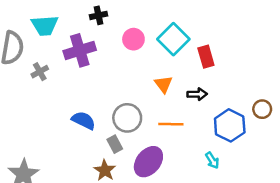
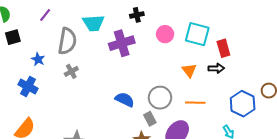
cyan square: (173, 39) -> (197, 34), turned -30
gray cross: (40, 72) -> (71, 71), moved
black arrow: (197, 94) -> (216, 68), moved

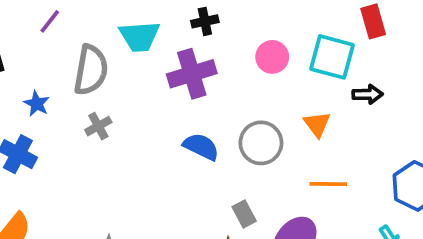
black cross: (137, 15) -> (205, 21), moved
red rectangle: (223, 48) -> (373, 21), moved
black arrow: (216, 68) -> (368, 94), moved
gray circle: (160, 98) -> (261, 143), moved
blue semicircle: (125, 100) -> (201, 147), moved

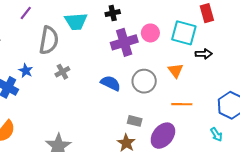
purple cross: (192, 74) -> (124, 42), moved
blue star: (37, 104) -> (26, 71), moved
gray cross: (98, 126) -> (62, 72), moved
gray rectangle: (244, 214) -> (135, 121), turned -48

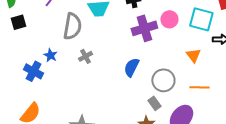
gray circle: (144, 81) -> (163, 80), moved
blue semicircle: (111, 83) -> (131, 67), turned -90
gray rectangle: (135, 121) -> (154, 103), turned 40

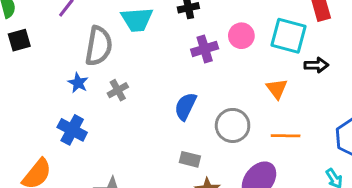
purple cross: (144, 28) -> (205, 49), size x0.7
blue star: (50, 55) -> (78, 83), moved
blue cross: (33, 71) -> (72, 130), moved
gray rectangle: (154, 103) -> (190, 159), moved, turned -40

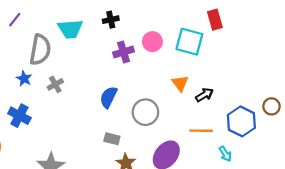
black arrow: (316, 65) -> (204, 95), moved, turned -30
orange line: (286, 136) -> (201, 131), moved

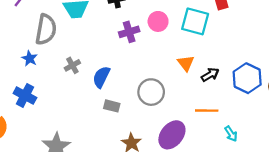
gray cross: (55, 84) -> (72, 65), moved
blue semicircle: (108, 97) -> (101, 77), moved
blue hexagon: (241, 121) -> (247, 78), moved
gray rectangle: (112, 139) -> (112, 106), moved

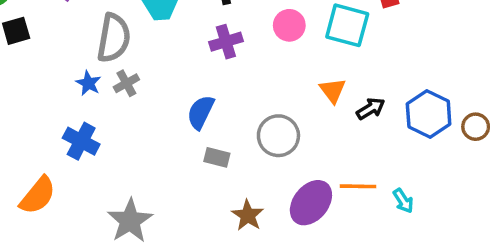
purple cross: (129, 32) -> (226, 42), moved
gray cross: (72, 65) -> (126, 83), moved
orange line: (207, 111) -> (358, 186), moved

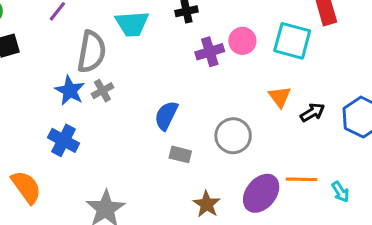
purple cross: (226, 42) -> (210, 52), moved
blue star: (88, 83) -> (70, 91), size x1.4
orange semicircle: (38, 195) -> (26, 187), turned -75

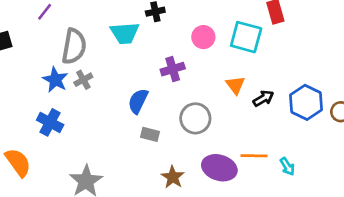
cyan trapezoid: (132, 24) -> (125, 33), moved
purple cross: (210, 52) -> (173, 69), moved
purple ellipse: (261, 193) -> (219, 168), turned 68

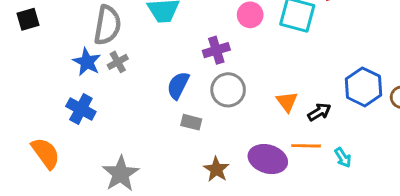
orange triangle: (235, 85) -> (287, 102), moved
black arrow: (263, 98) -> (319, 112), moved
gray circle: (195, 118) -> (228, 90), moved

